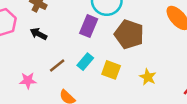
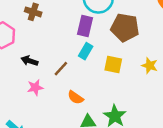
black arrow: (38, 34) -> (29, 61), moved
cyan rectangle: (85, 62) -> (86, 51), moved

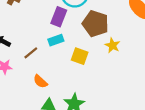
cyan rectangle: (86, 51) -> (56, 40), turned 32
yellow star: (150, 66) -> (113, 45), moved

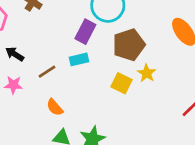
brown pentagon: (95, 24) -> (129, 45), turned 30
yellow square: (80, 56) -> (122, 83), moved

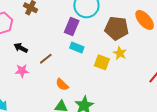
brown pentagon: (129, 45) -> (117, 28), moved, turned 30
cyan rectangle: (79, 59) -> (77, 47), moved, turned 40
orange semicircle: (55, 107) -> (62, 85), moved

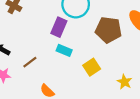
yellow star: (120, 53) -> (124, 82), moved
yellow square: (102, 62) -> (92, 67), turned 35

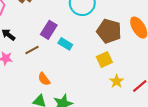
purple rectangle: (59, 27) -> (49, 30), moved
yellow square: (92, 67) -> (104, 60), moved

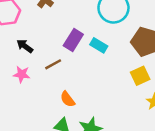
cyan rectangle: (65, 44) -> (99, 45), moved

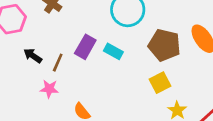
brown line: (53, 64) -> (58, 63), moved, turned -35
pink star: (22, 74) -> (49, 89), moved

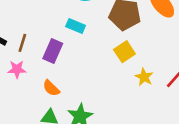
purple rectangle: (85, 47) -> (53, 51), moved

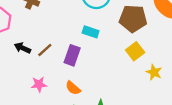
brown line: (22, 43) -> (45, 50), turned 35
pink star: (17, 69) -> (39, 84), moved

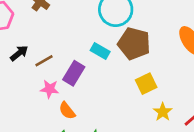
brown pentagon: (133, 19) -> (134, 43), moved
black arrow: (22, 48) -> (19, 53), turned 105
pink star: (39, 84) -> (50, 89), moved

